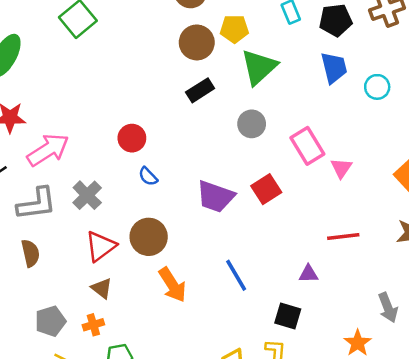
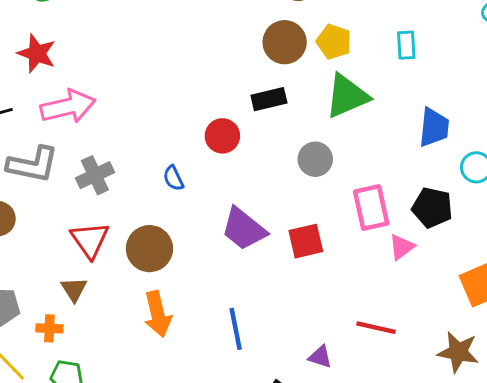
black pentagon: (336, 20) -> (432, 208), moved
red circle: (132, 138) -> (222, 136), moved
red triangle: (101, 246) -> (90, 240), turned -48

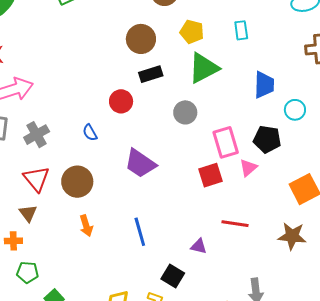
brown circle: (285, 42) -> (141, 39), moved
red square: (306, 241) -> (210, 175), moved
orange arrow: (158, 314) -> (86, 226), size x0.7

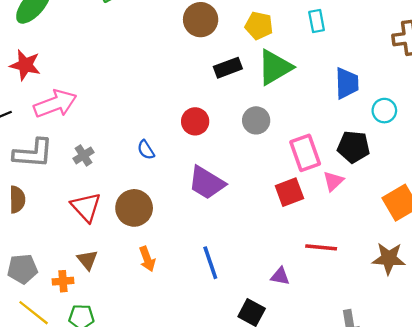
brown circle: (141, 39) -> (201, 20), moved
black rectangle: (151, 74) -> (228, 68), moved
red circle: (121, 101) -> (195, 121), moved
gray cross: (37, 135) -> (84, 155), size x0.7
brown triangle: (28, 213) -> (87, 260), moved

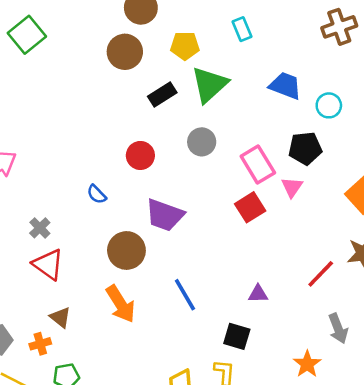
blue trapezoid: (347, 83) -> (285, 86), turned -56
gray cross: (84, 155) -> (40, 228), moved
brown circle: (134, 208) -> (126, 250), moved
red line: (321, 247) -> (321, 274), moved, turned -40
orange arrow: (147, 259) -> (120, 304), size x1.5

